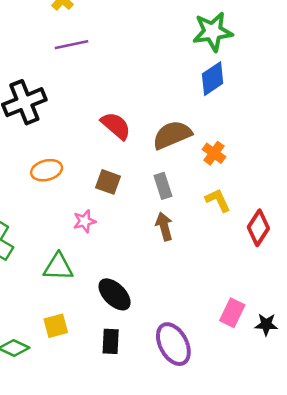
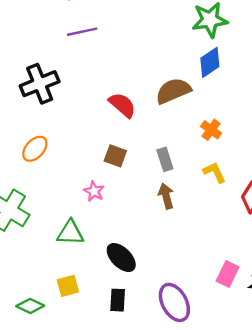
brown semicircle: (172, 135) -> (173, 91), moved
orange ellipse: (47, 170) -> (35, 149), moved, turned -32
pink star: (84, 221) -> (94, 191), turned -30

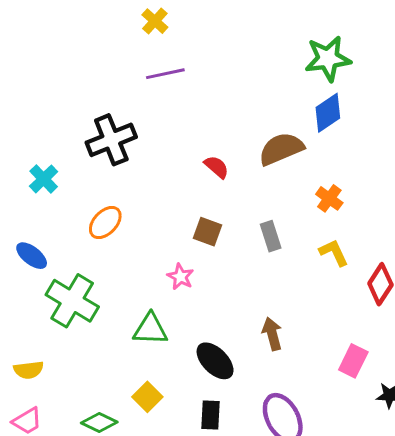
red semicircle: (122, 105) -> (217, 167), size x0.7
brown arrow: (166, 196) -> (272, 334), moved
pink rectangle: (228, 274) -> (353, 361), moved
yellow square: (68, 286) -> (147, 397), turned -30

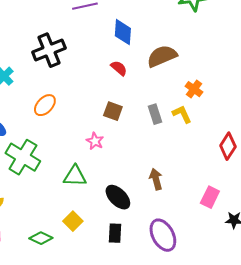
blue diamond: (328, 113) -> (123, 32), moved, turned -52
yellow L-shape: (334, 253) -> (182, 114), moved

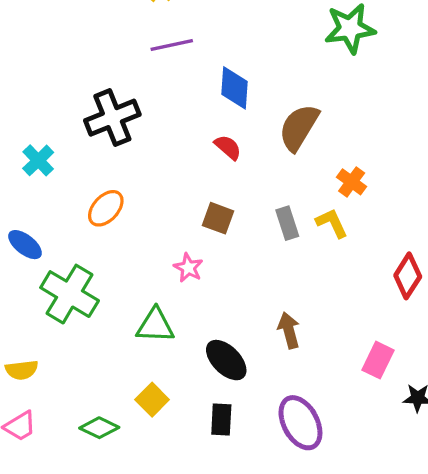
brown semicircle: (162, 56) -> (299, 127), turned -36

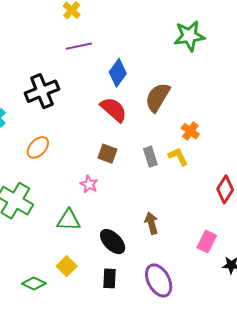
blue diamond: (234, 88) -> (118, 73), turned 32
red semicircle: (228, 147) -> (114, 110), size x1.6

